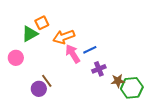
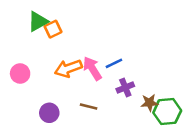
green triangle: (30, 34) -> (38, 22), moved
orange arrow: (64, 37) -> (68, 68), moved
brown line: (47, 81) -> (89, 106), moved, turned -40

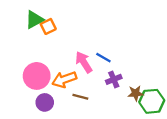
blue line: (114, 63) -> (103, 58), turned 56
orange arrow: (68, 68) -> (64, 79), moved
pink circle: (20, 74) -> (37, 76), moved, size x1.5

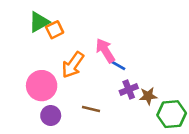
pink arrow: (84, 62) -> (105, 51), moved
orange arrow: (64, 79) -> (73, 65), moved, turned -35
brown star: (136, 93) -> (148, 96), moved

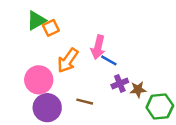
pink arrow: (105, 51) -> (98, 47), turned -135
purple circle: (51, 116) -> (47, 108), size x1.5

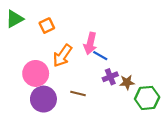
green triangle: (36, 21) -> (14, 19), moved

